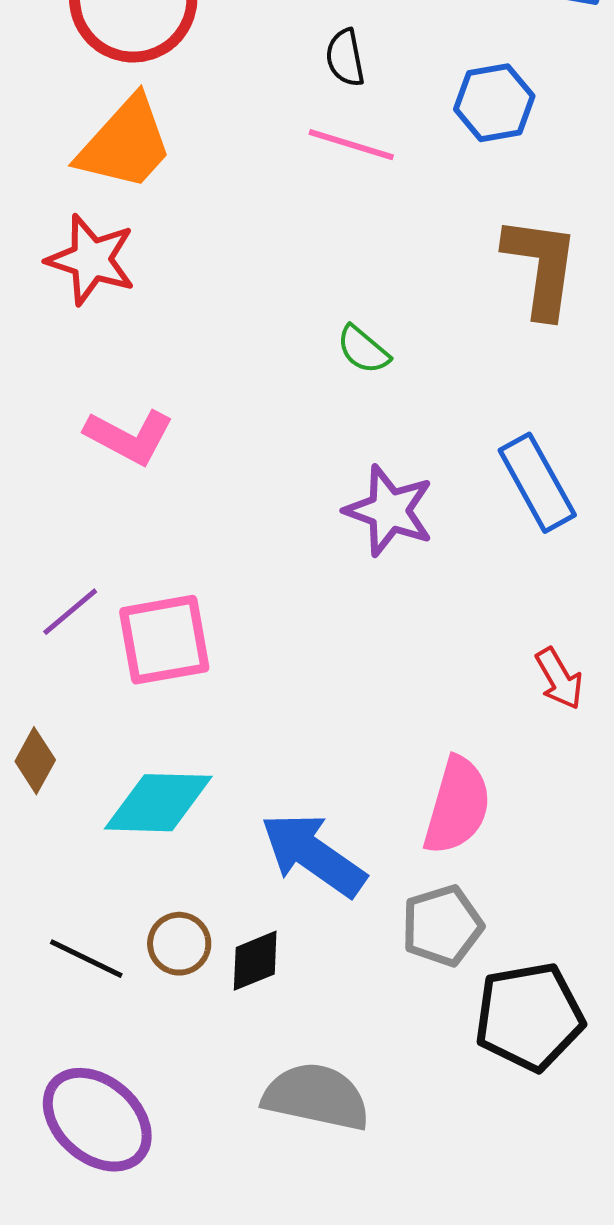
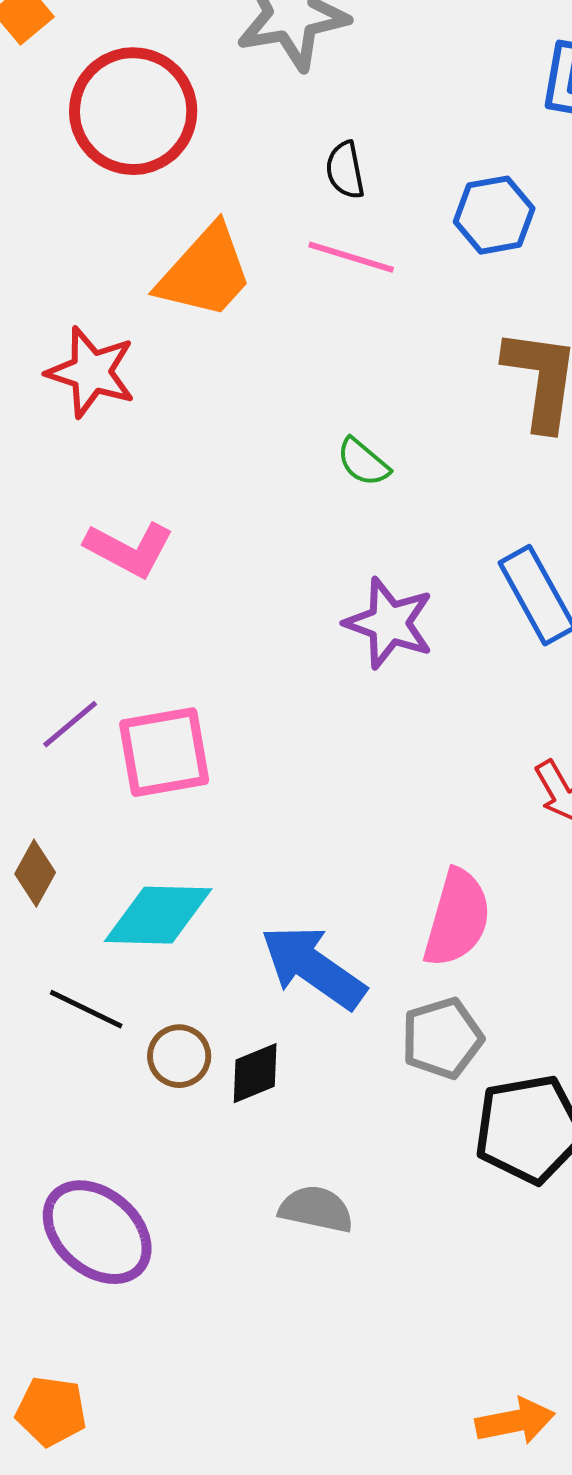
orange trapezoid: (125, 144) -> (205, 272), moved
black line: (86, 959) -> (86, 1009), moved
gray semicircle: (316, 1097) -> (316, 1209), size x0.7

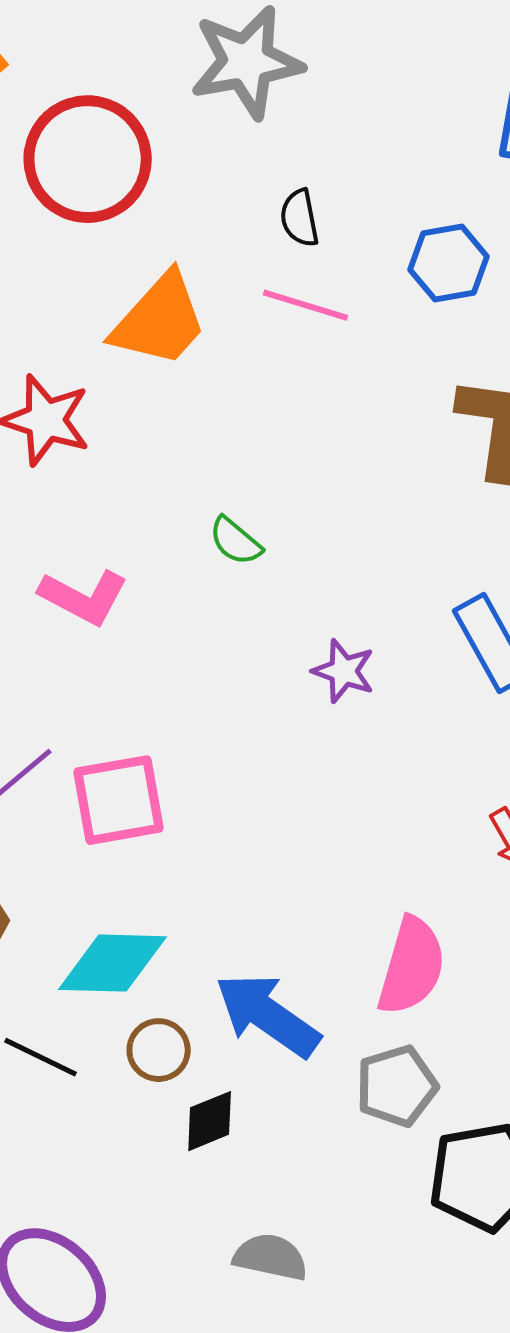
green semicircle: (363, 462) -> (236, 541), moved
purple star: (389, 623) -> (344, 671), size x0.7
brown circle: (179, 1056) -> (159, 1050), moved

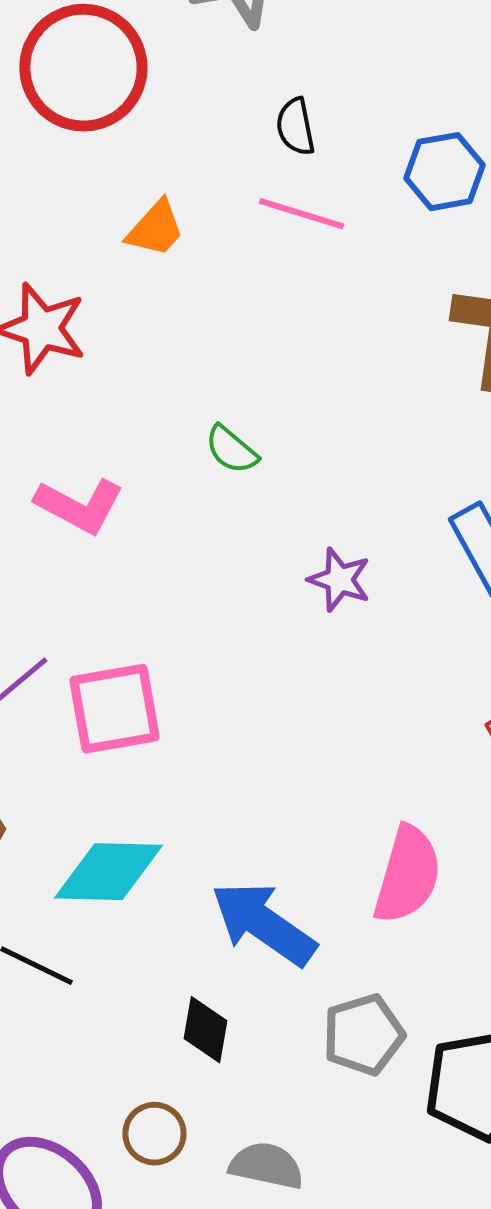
orange trapezoid: (160, 320) -> (155, 229), size x0.6
brown circle: (159, 1050) -> (154, 1134), moved
gray pentagon: (397, 1086) -> (363, 1035), moved
black diamond: (210, 1121) -> (205, 1030), turned -58

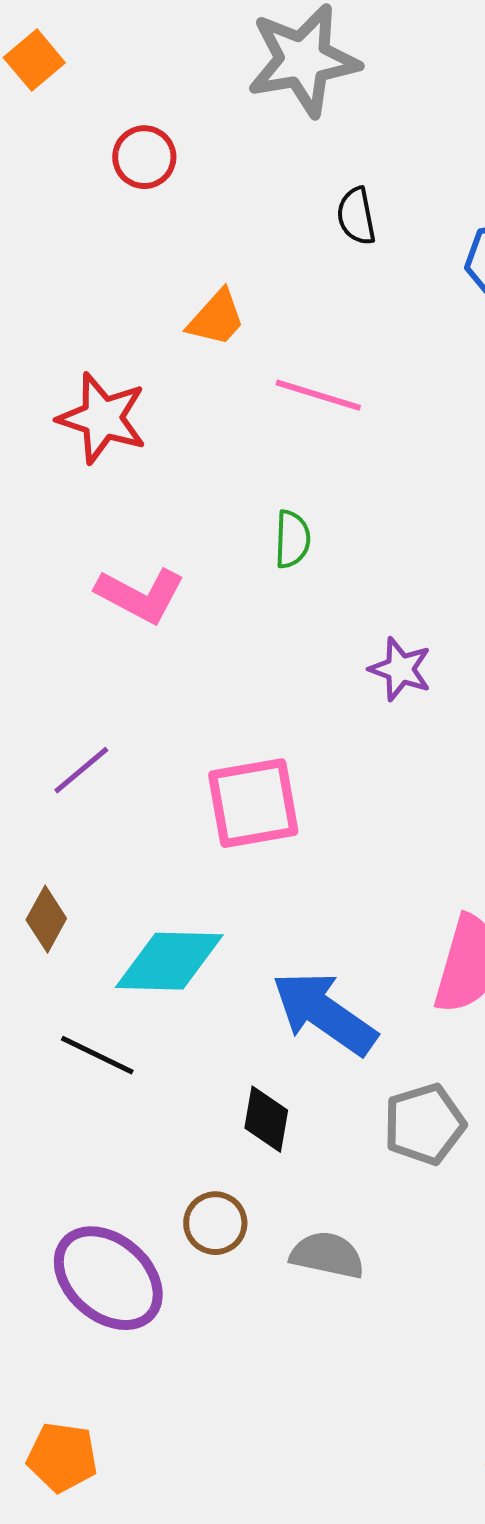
red circle: (83, 68) -> (144, 157), size x0.5
pink line: (301, 214) -> (318, 395), moved
green semicircle: (231, 450) -> (292, 539), turned -128
pink square: (114, 709) -> (253, 803), moved

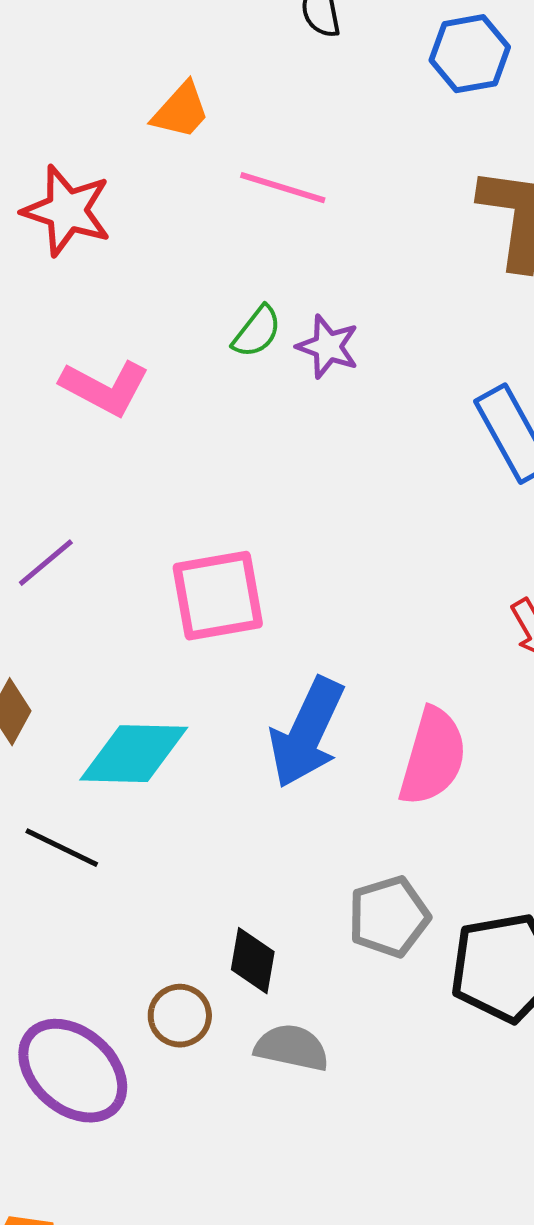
green semicircle: (292, 539) -> (257, 332), turned 36
purple star: (400, 669) -> (328, 347), moved
blue arrow: (324, 1013) -> (307, 733), moved, turned -100
black diamond: (266, 1119) -> (253, 961), moved

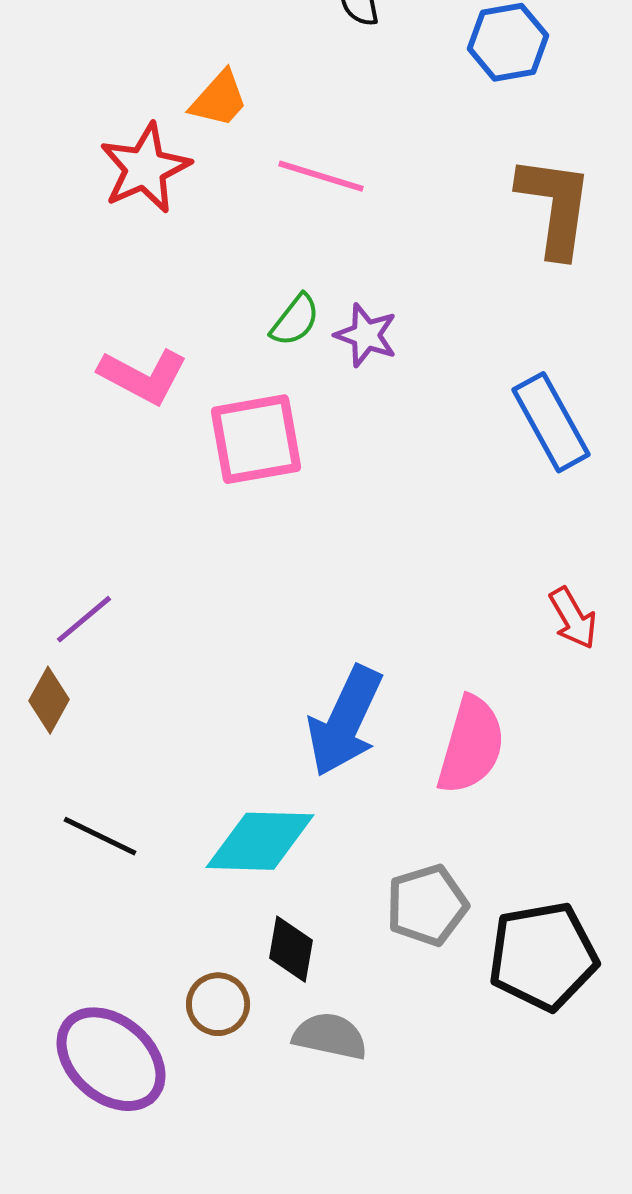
red star: (67, 211) -> (145, 168), moved, turned 30
purple line: (46, 563) -> (84, 619), moved
pink square: (218, 596) -> (256, 439), moved
cyan diamond: (134, 754) -> (260, 841), moved

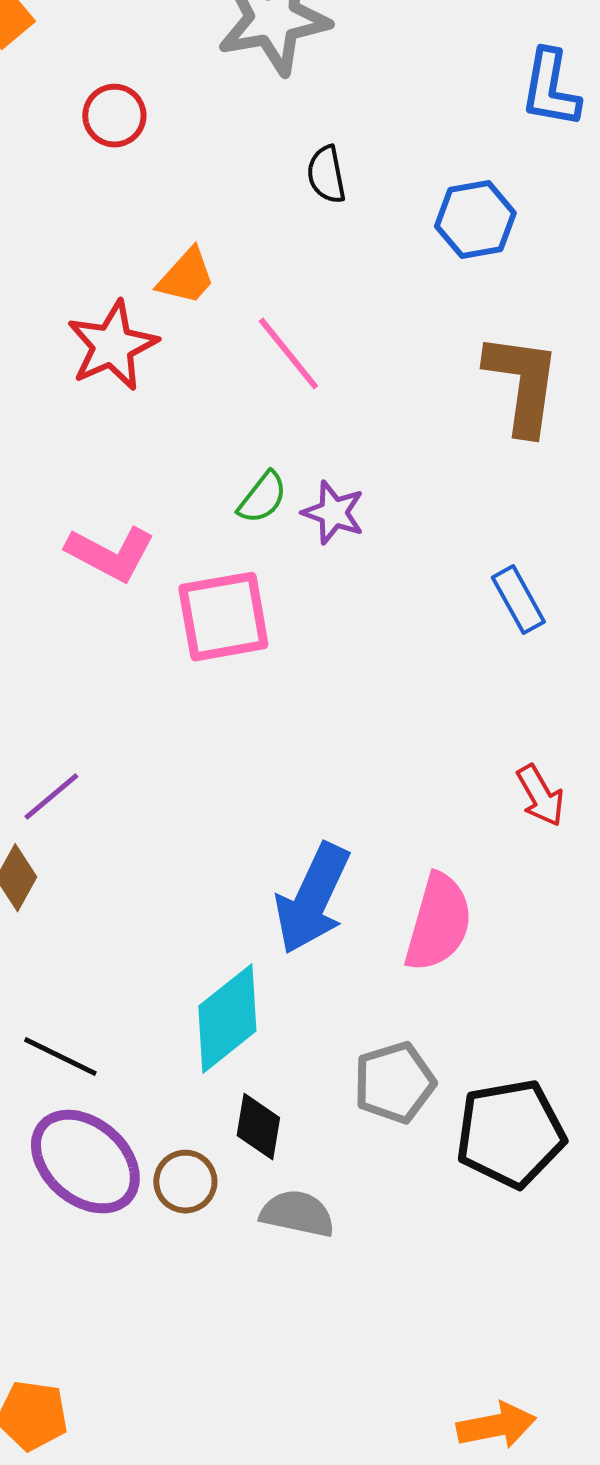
pink line: (321, 176) -> (288, 354), turned 34
blue rectangle: (551, 422) -> (518, 600), size x0.7
black line: (100, 836) -> (60, 1057), moved
cyan diamond: (260, 841) -> (227, 1019), turned -40
purple ellipse: (111, 1059) -> (85, 1162), moved

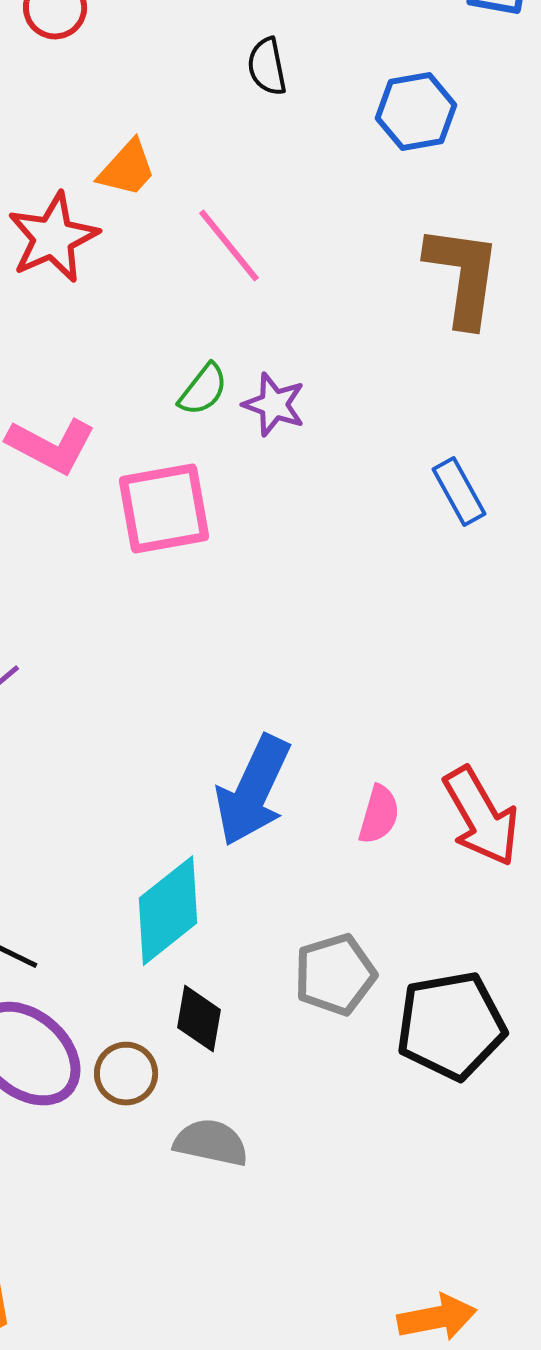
red arrow: (540, 796) -> (481, 817), moved, size x1.6
pink semicircle: (438, 923) -> (379, 815), size x0.6
gray semicircle: (297, 1214) -> (211, 1143), moved

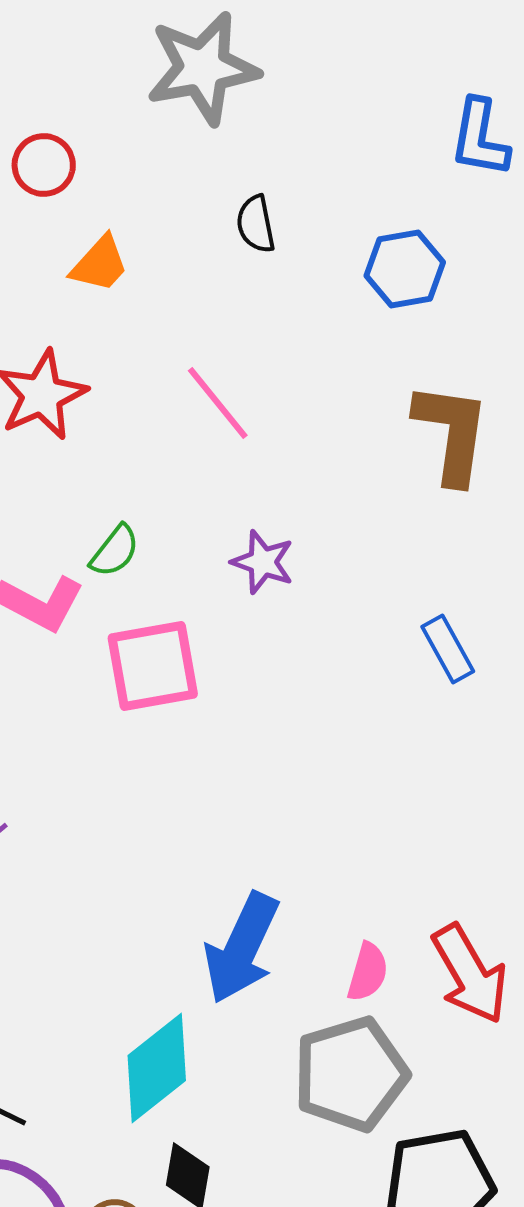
orange trapezoid: (127, 169) -> (100, 264), moved
green semicircle: (203, 390) -> (115, 551), moved
gray pentagon: (335, 975) -> (351, 1074), moved, size x1.4

